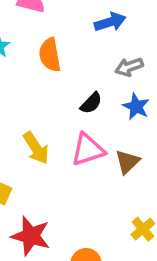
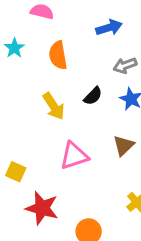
yellow arrow: (36, 148) -> (54, 106), moved
pink triangle: (88, 150) -> (74, 156), moved

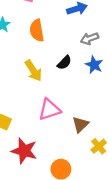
brown triangle: (124, 146) -> (80, 124), moved

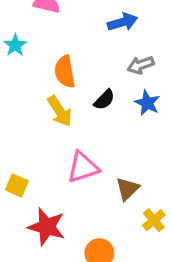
orange semicircle: (37, 30) -> (65, 72), moved

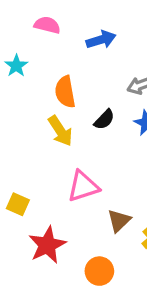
blue arrow: (122, 22) -> (101, 40), moved
brown triangle: (127, 189) -> (119, 221), moved
red star: (47, 227) -> (47, 245), turned 30

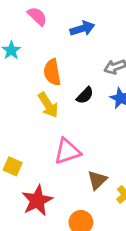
pink semicircle: (47, 25) -> (37, 16), turned 30

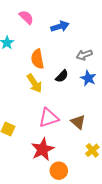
brown triangle: (97, 180) -> (78, 122), moved, turned -35
red star: (37, 200) -> (43, 149), moved

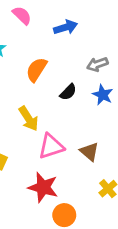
orange semicircle: (37, 59) -> (36, 70), turned 42
yellow arrow: (34, 83) -> (29, 119), moved
red star: (43, 149) -> (43, 187), turned -30

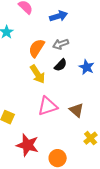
gray arrow: (97, 64) -> (61, 44), moved
yellow arrow: (29, 119) -> (38, 74), moved
red star: (43, 187) -> (28, 145), moved

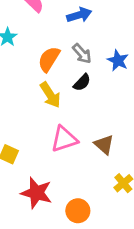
gray arrow: (61, 44) -> (82, 54), turned -112
blue star: (87, 67) -> (118, 60), moved

